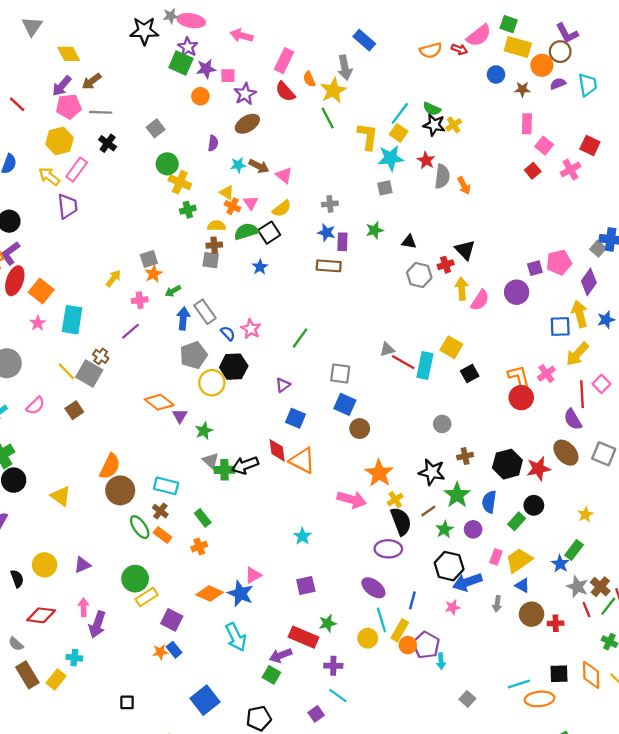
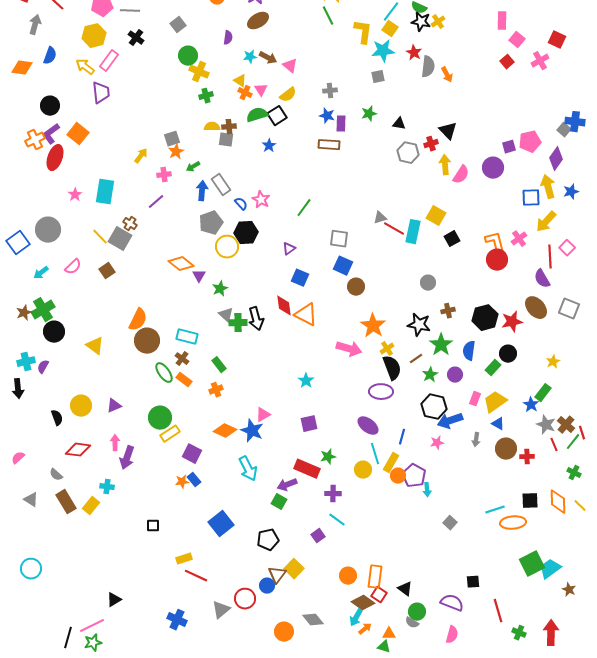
yellow semicircle: (216, 226) -> (212, 127), moved
orange square: (41, 291) -> (78, 134), moved
black arrow: (245, 465) -> (256, 319), turned -85

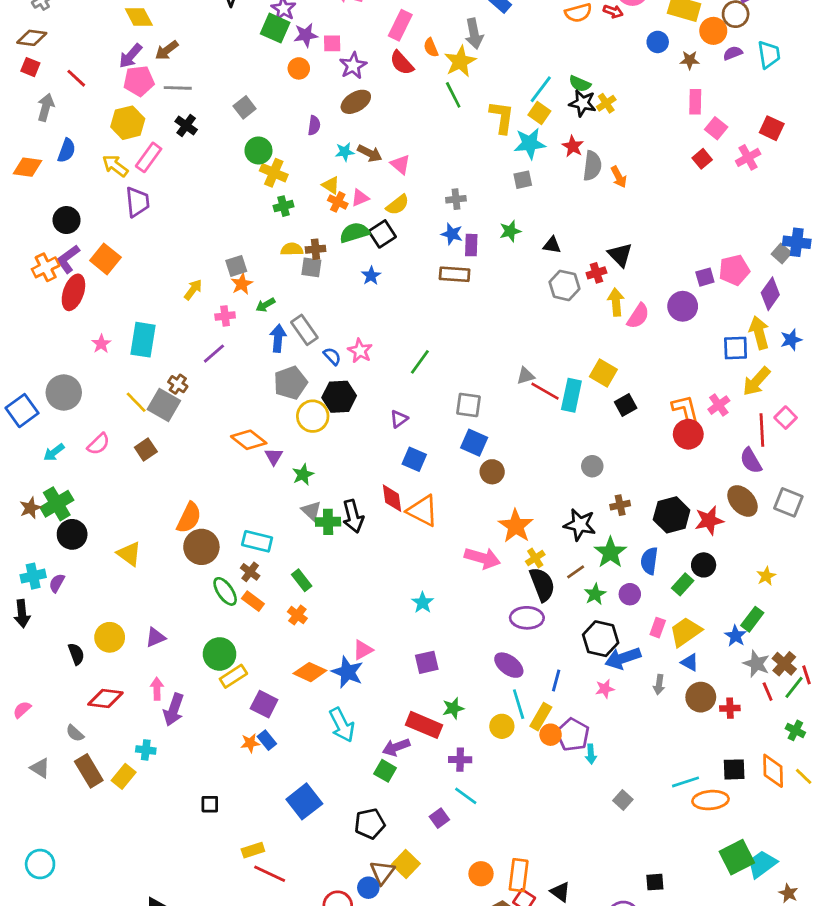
pink triangle: (261, 90) -> (360, 198), turned 40
orange cross: (216, 390) -> (297, 615), turned -32

